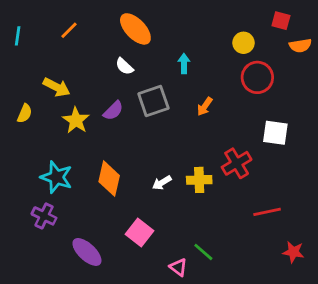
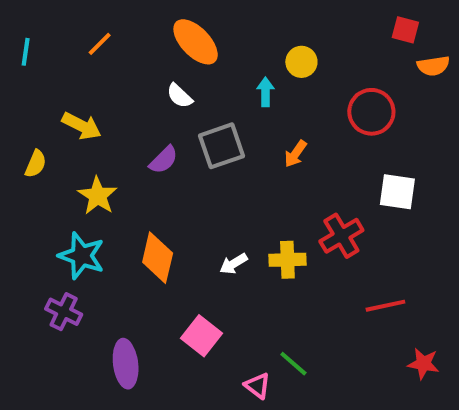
yellow circle: (244, 43) -> (301, 62), moved
yellow star: (76, 120) -> (98, 196), moved
purple ellipse: (87, 252) -> (126, 364), turned 40

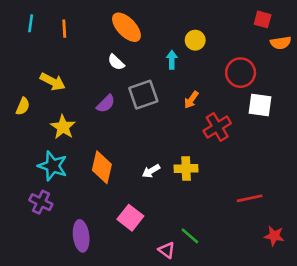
orange line: (100, 44) -> (64, 29), turned -48
cyan line: (26, 52) -> (31, 23), moved
white square: (397, 192) -> (260, 105), moved
red cross: (341, 236) -> (217, 127), moved

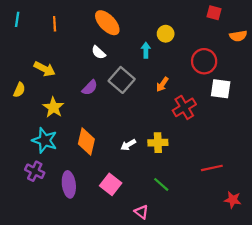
red square: (263, 19) -> (214, 13), moved
cyan line: (31, 23) -> (17, 19), moved
gray square: (143, 95) -> (122, 80), turned -30
purple ellipse: (81, 236) -> (69, 184), moved
green line: (190, 236) -> (161, 184), moved

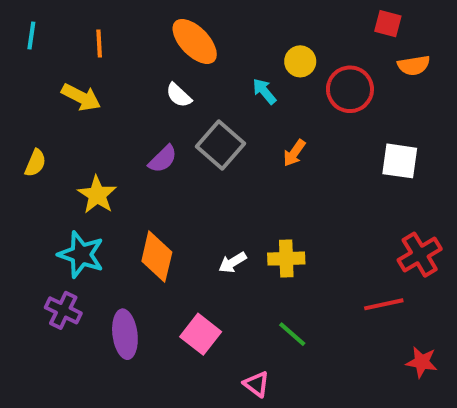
orange semicircle: (238, 36) -> (414, 65), moved
cyan arrow: (146, 50) -> (264, 91), turned -40
red circle: (204, 61) -> (350, 89), moved
yellow arrow: (45, 69) -> (81, 97), moved
red cross: (184, 107) -> (420, 255), moved

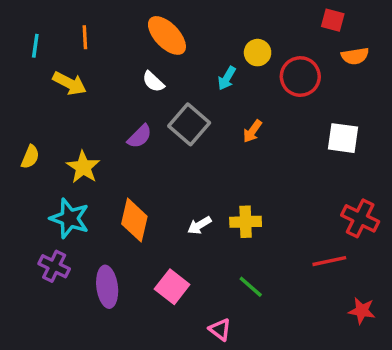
cyan line: (31, 35) -> (35, 46), moved
cyan arrow: (264, 91) -> (227, 78), turned -110
yellow semicircle: (35, 163) -> (30, 157), moved
red cross: (420, 255) -> (360, 218), turned -33

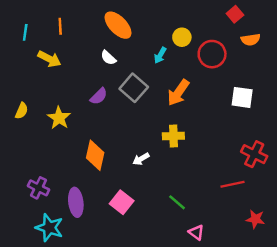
red square: (333, 20) -> (235, 14), turned 35
orange arrow: (252, 131) -> (178, 93), size x1.6
cyan star: (70, 218) -> (49, 228), moved
yellow cross: (246, 222) -> (173, 136), moved
pink triangle: (220, 329) -> (196, 232), moved

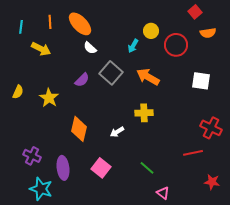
orange ellipse: (118, 25) -> (80, 24), moved
orange arrow: (178, 93) -> (148, 77), turned 85

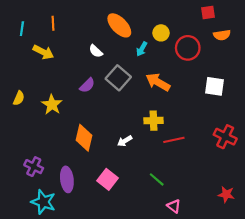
red square: (195, 12) -> (208, 13), turned 32
orange ellipse: (80, 24) -> (119, 25), moved
red line: (193, 153) -> (174, 140), moved

